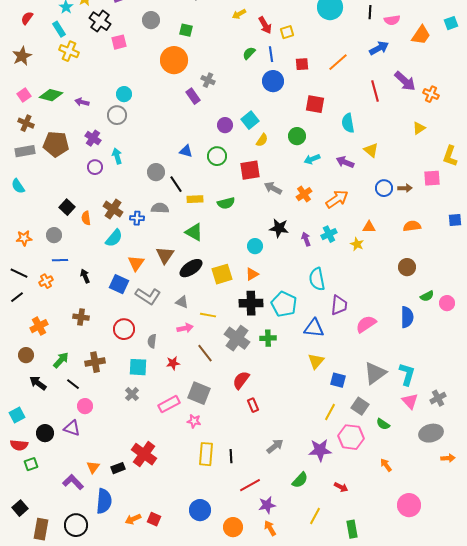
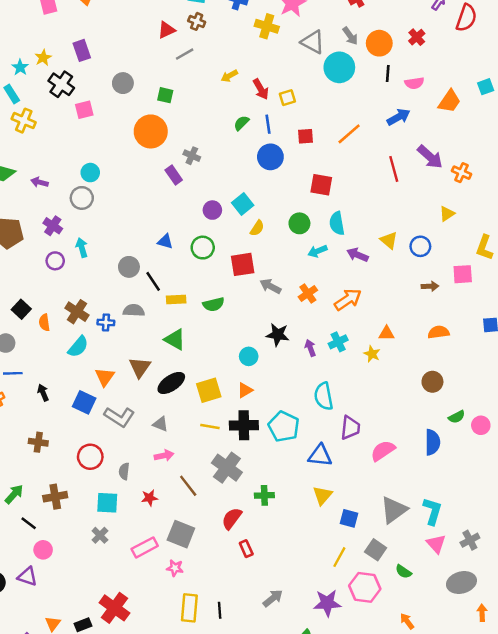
cyan semicircle: (348, 123) -> (337, 223), moved
blue circle: (384, 188) -> (420, 246), moved
yellow line: (208, 315) -> (210, 427), moved
green cross: (268, 338) -> (264, 495), moved
orange arrow: (448, 458) -> (482, 613), turned -88

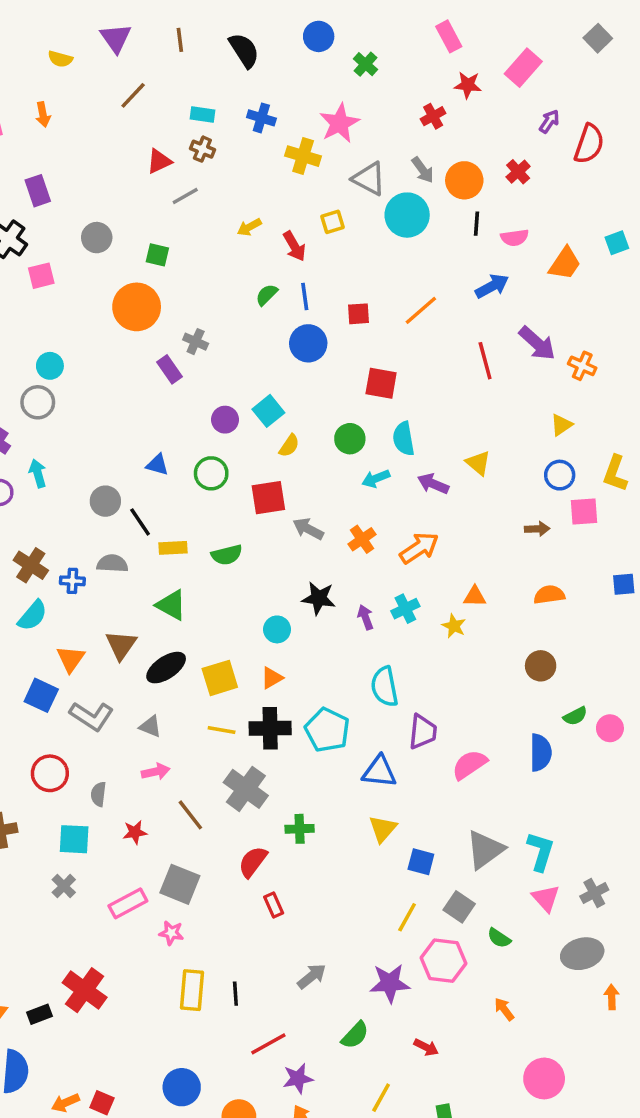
yellow square: (287, 98) -> (333, 222), moved
blue circle: (420, 246) -> (560, 475), moved

